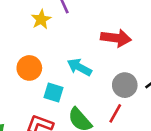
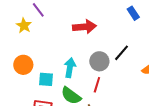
cyan arrow: (79, 67) -> (70, 68), moved, turned 84

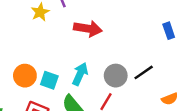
red arrow: (84, 27) -> (88, 29), moved
orange circle: (23, 65) -> (25, 76), moved

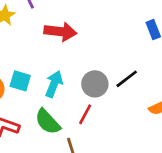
cyan square: (49, 80) -> (20, 81), moved

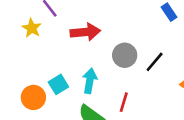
cyan square: (20, 81) -> (58, 84), turned -36
gray circle: (95, 84) -> (125, 55), moved

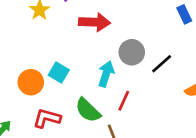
cyan arrow: (90, 81) -> (106, 74), moved
cyan square: (58, 84) -> (59, 72), turned -36

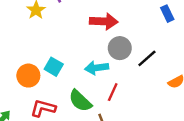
red arrow: (94, 22) -> (104, 21), moved
cyan arrow: (106, 74) -> (97, 68), turned -115

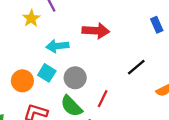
gray circle: (120, 48) -> (75, 78), moved
cyan arrow: (97, 68) -> (57, 46), moved

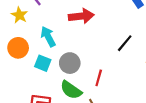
cyan arrow: (57, 46) -> (48, 37), turned 78
orange circle: (22, 81) -> (18, 48), moved

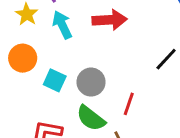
cyan arrow: (48, 37) -> (62, 25), moved

